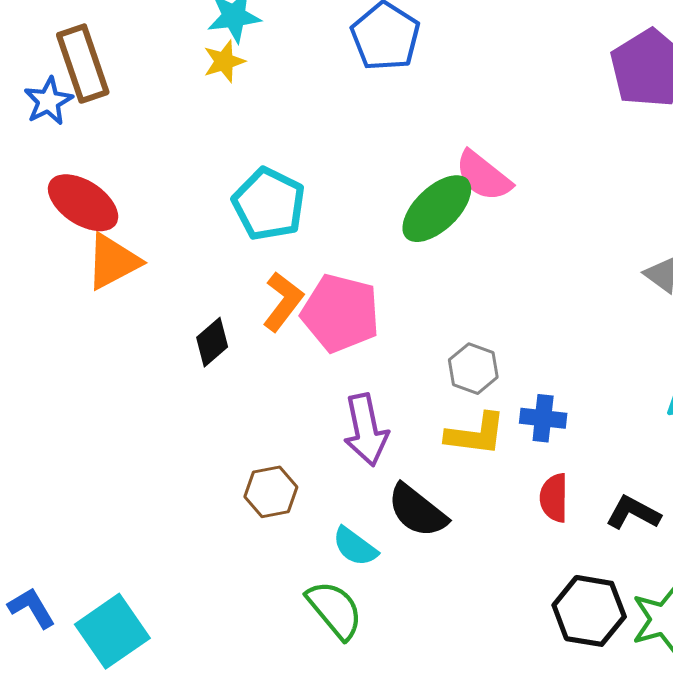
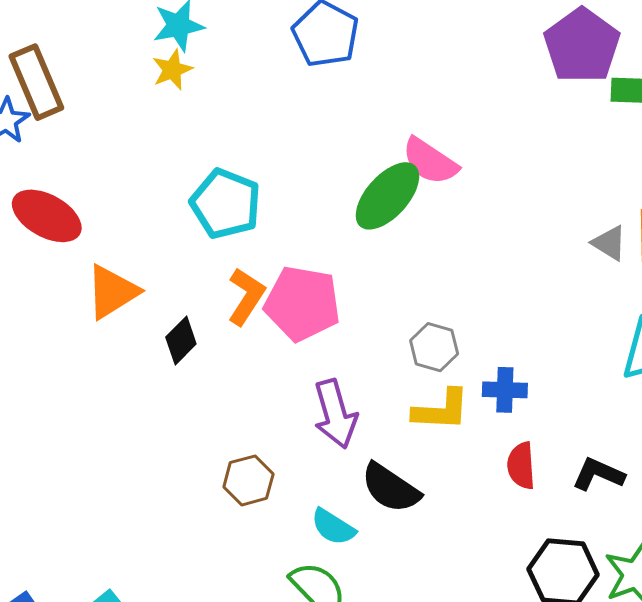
orange triangle: (113, 262) -> (112, 292), moved

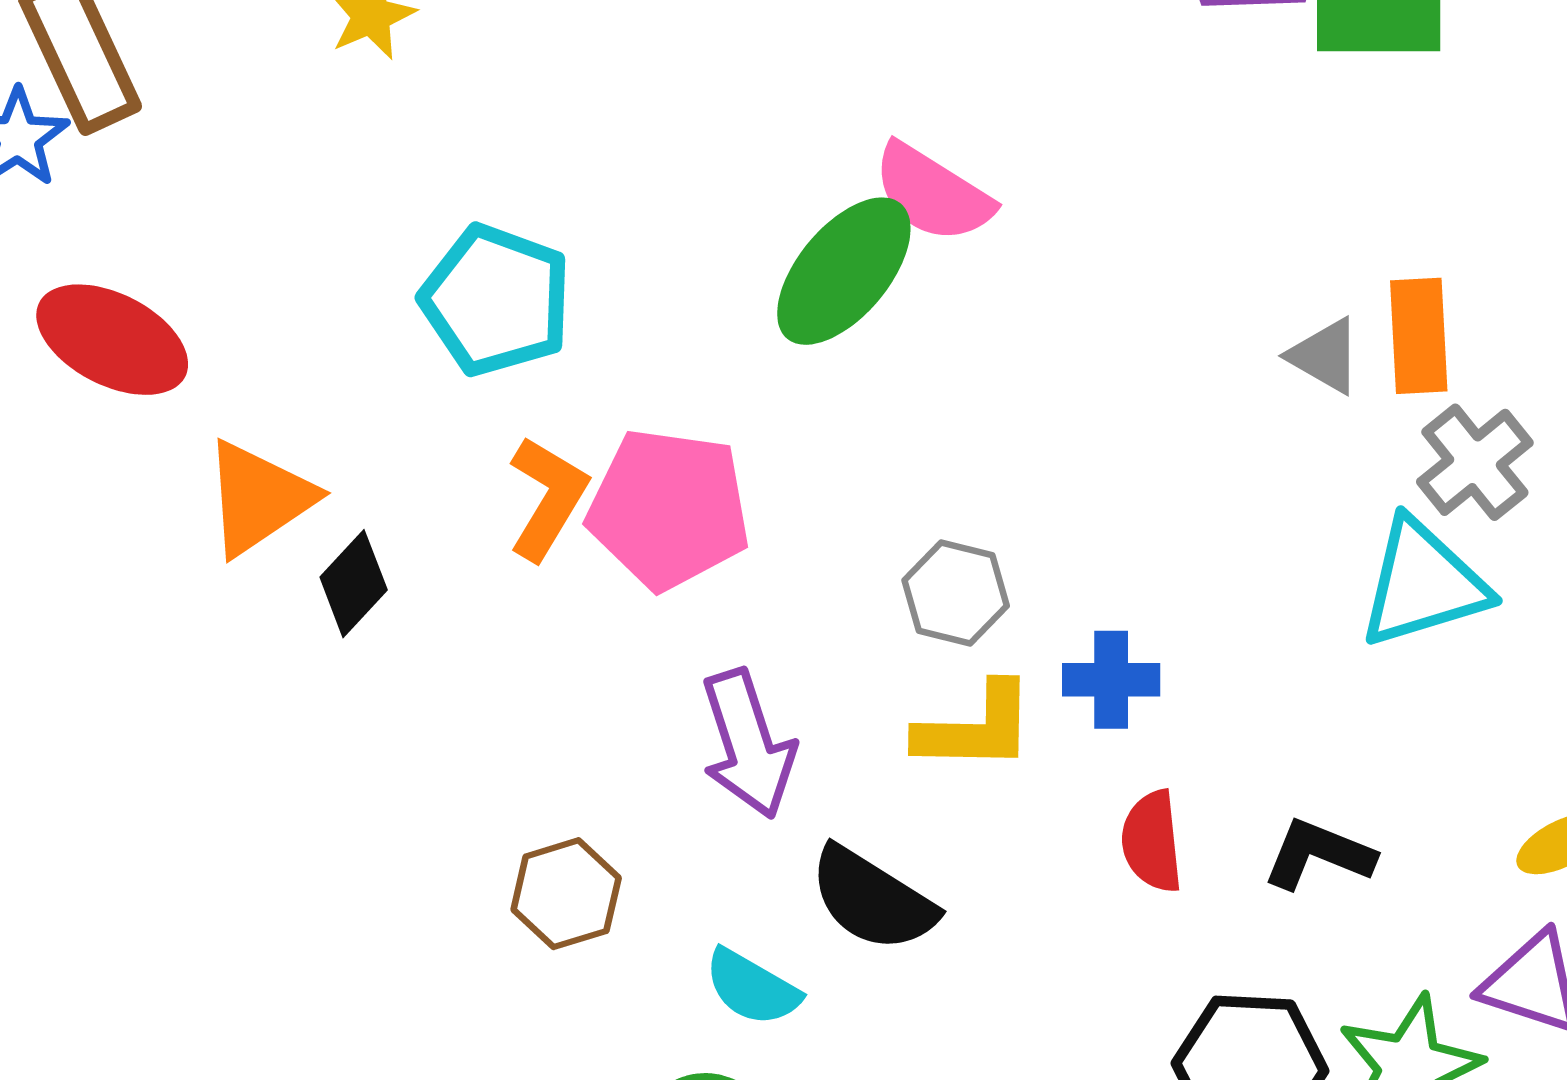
black diamond: (181, 341) -> (354, 584), moved

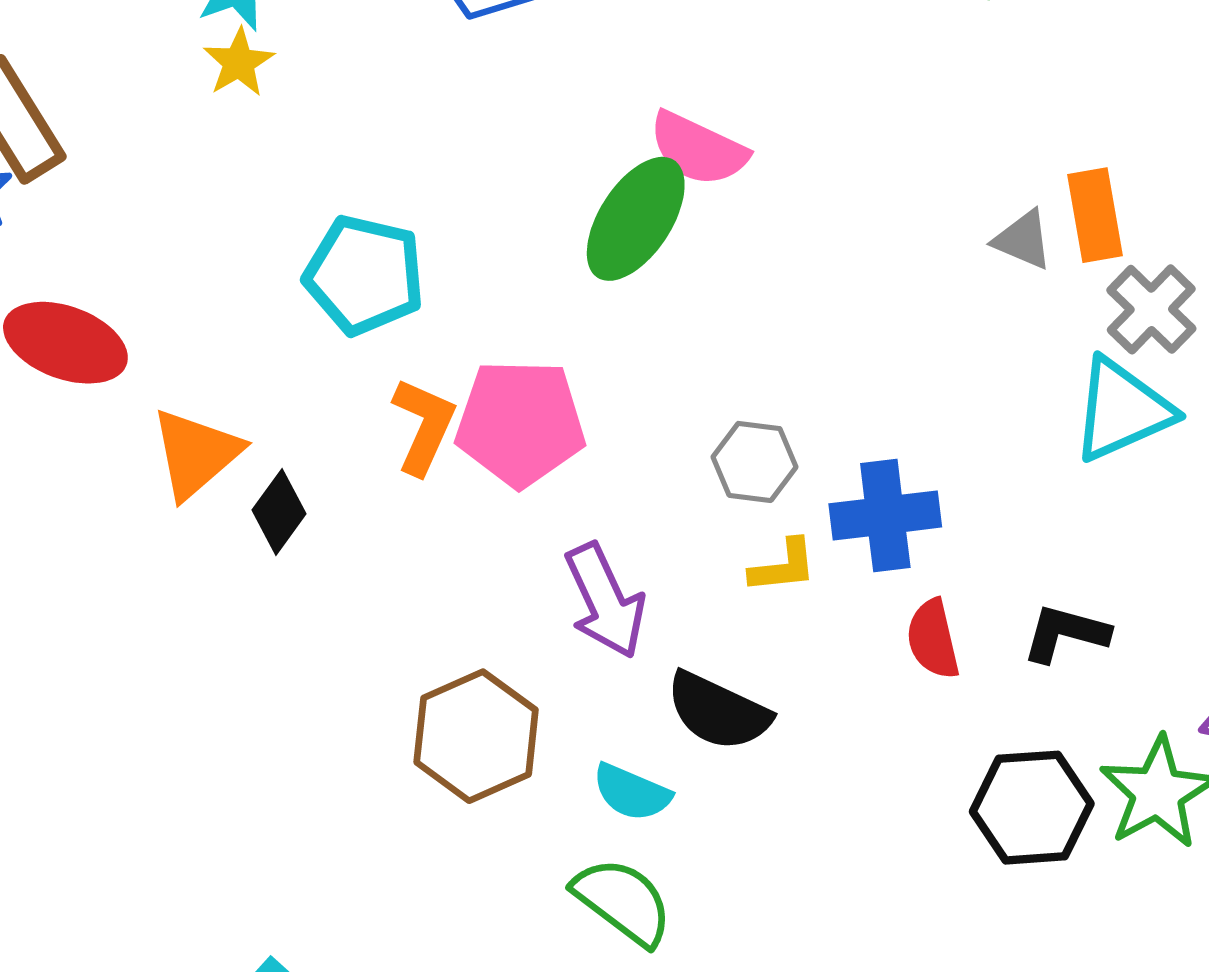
blue cross: (1111, 680) -> (885, 515), size x1.4
yellow L-shape: (976, 728) -> (783, 566), size x0.7
brown hexagon: (566, 894) -> (476, 736), size x1.5

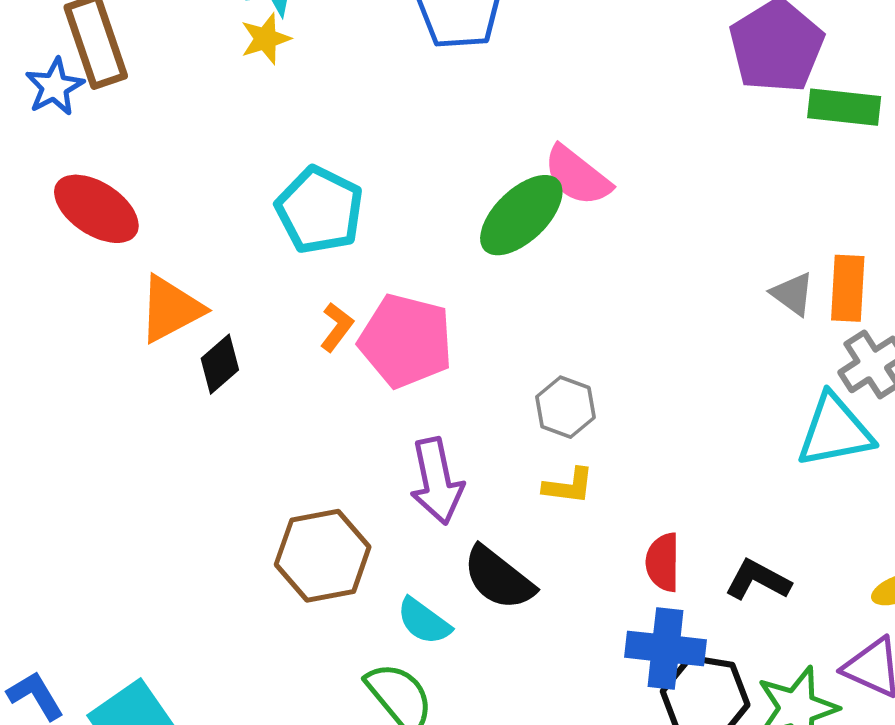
orange L-shape: (424, 426) -> (337, 327), size x0.7
blue cross: (885, 515) -> (665, 648), moved

